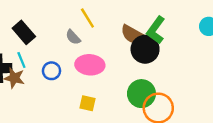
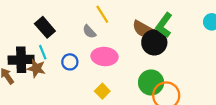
yellow square: (87, 103) -> (102, 91), turned 32

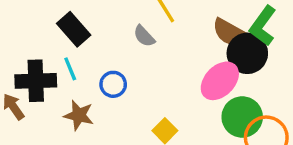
pink ellipse: (104, 57) -> (220, 81), moved, turned -50
brown star: (36, 68) -> (79, 115), moved

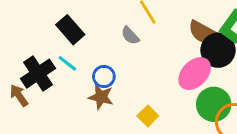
cyan line: (70, 69) -> (67, 63), turned -30
black cross: (36, 81) -> (38, 74), turned -32
brown star: (79, 115) -> (101, 97), moved

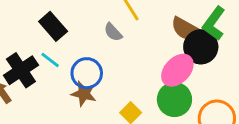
blue circle: (104, 76) -> (87, 73), size x1.4
green circle: (214, 104) -> (174, 99), moved

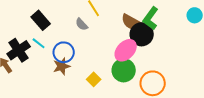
brown star: (84, 94) -> (62, 66), turned -30

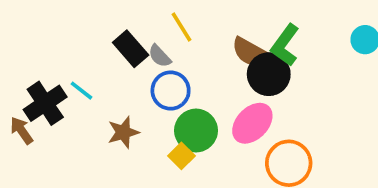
black rectangle: (41, 20) -> (131, 49), moved
pink ellipse: (126, 50) -> (252, 123), moved
blue circle: (64, 52) -> (171, 91), moved
green circle: (124, 70) -> (196, 131), moved

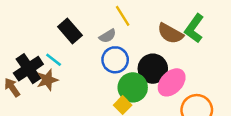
black rectangle: (131, 49) -> (70, 31), moved
gray semicircle: (160, 56) -> (108, 36), turned -78
black circle: (269, 74) -> (153, 69), moved
brown star: (123, 132) -> (47, 80), moved

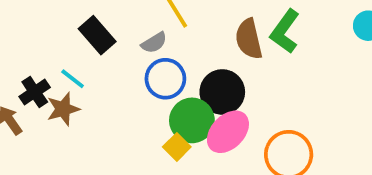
brown semicircle: (170, 33) -> (249, 39), turned 48
black cross: (28, 69) -> (35, 92), size x0.7
pink ellipse: (172, 82) -> (228, 132), moved

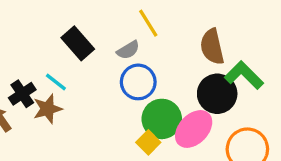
green L-shape: (285, 31) -> (244, 75), moved, turned 99
black circle: (222, 92) -> (217, 94), moved

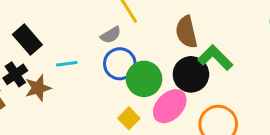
black rectangle: (78, 43) -> (27, 40), moved
cyan line: (56, 82) -> (67, 64), moved, turned -45
green circle: (162, 119) -> (144, 79), moved

